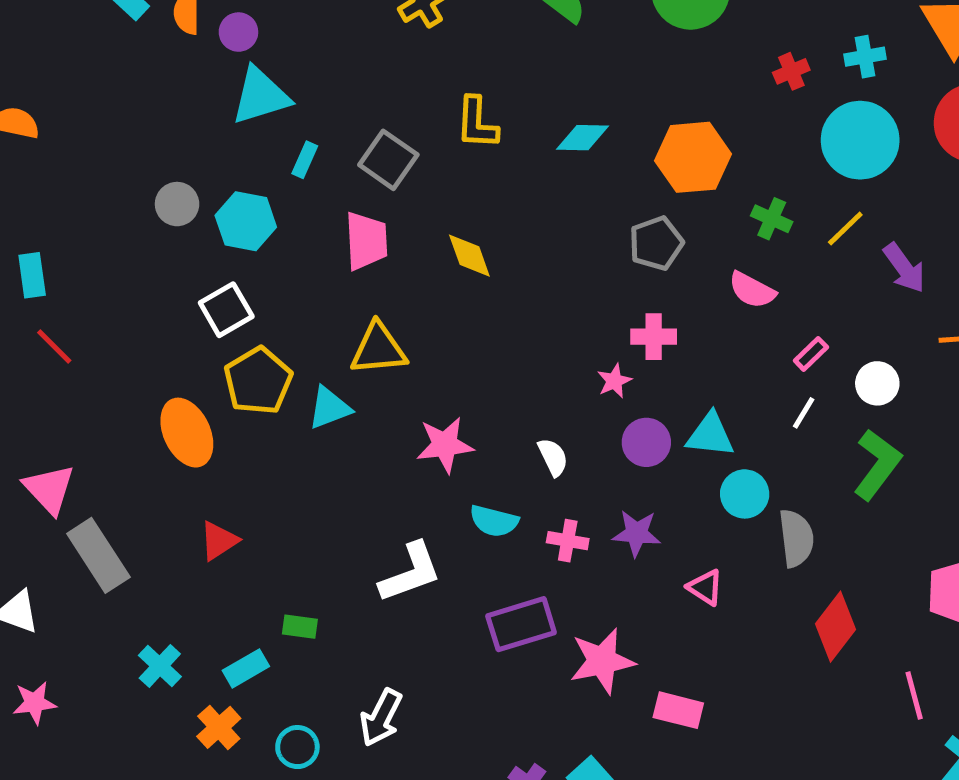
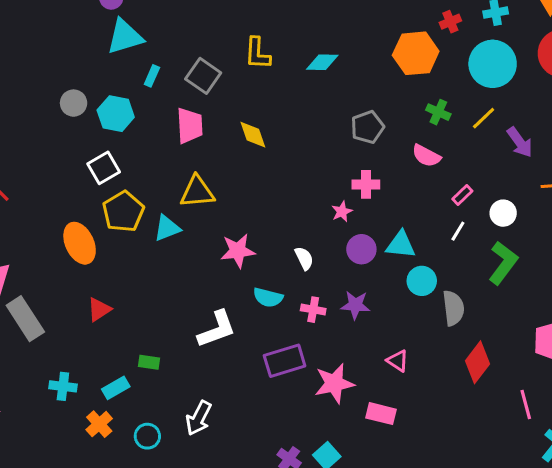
orange hexagon: (693, 157) -> (416, 53), moved
pink triangle: (705, 587) -> (398, 361), moved
cyan cross: (160, 666) -> (63, 386), turned -36

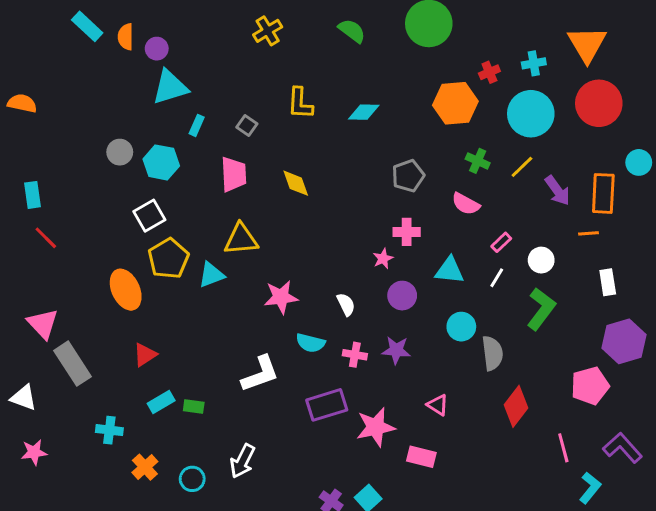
gray square: (203, 76) -> (247, 125), size x0.6
cyan triangle: (401, 245) -> (449, 270), moved
cyan rectangle: (116, 388) -> (161, 402), moved

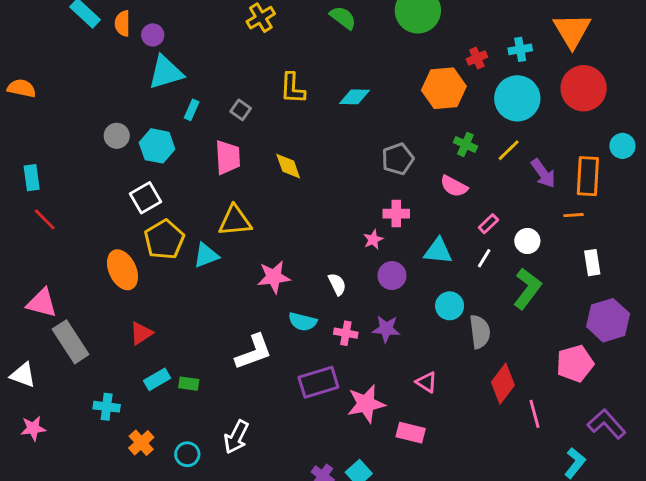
pink triangle: (43, 324) -> (42, 303), turned -32
pink line: (563, 448) -> (535, 414), moved

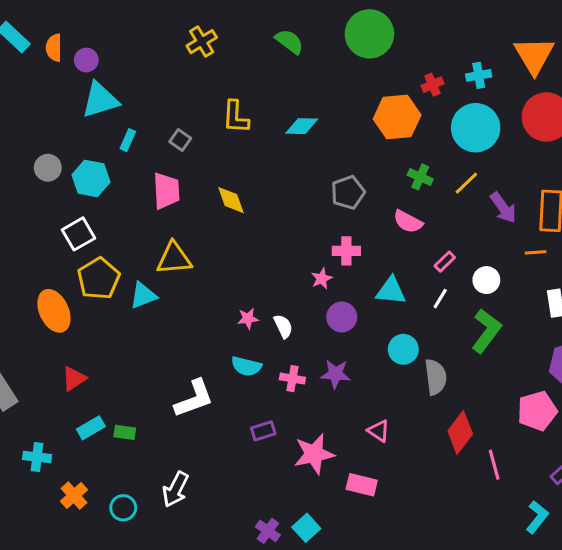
pink star: (274, 277) -> (248, 319), moved, size x0.6
purple rectangle: (318, 382) -> (263, 431), size x0.6

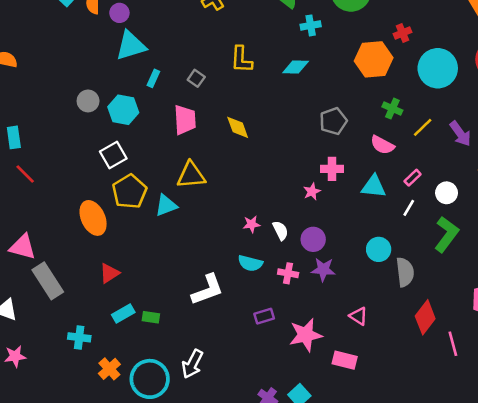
cyan cross: (479, 75) -> (311, 25), moved
yellow line: (466, 183) -> (423, 127), moved
cyan triangle: (391, 291) -> (374, 186), moved
purple circle: (342, 317) -> (313, 239), moved
cyan circle: (123, 508) -> (150, 379), size x1.8

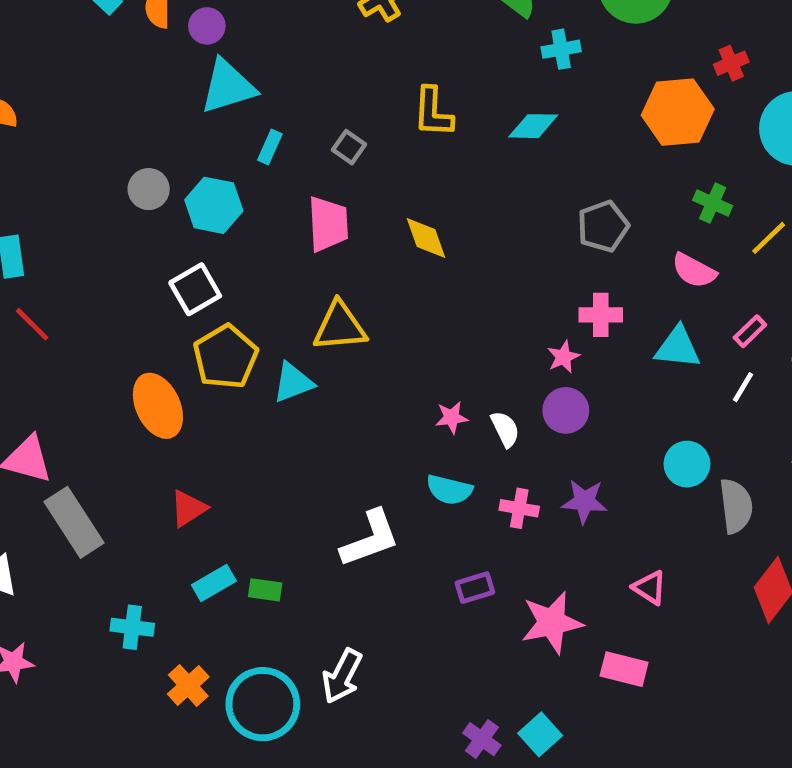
purple circle: (313, 239) -> (566, 410), moved

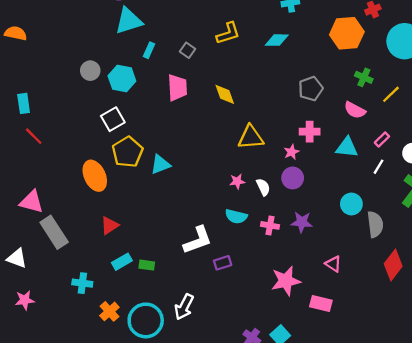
yellow L-shape: (433, 112) -> (228, 33), turned -110
yellow triangle: (340, 327) -> (251, 137), moved
purple rectangle: (475, 588) -> (223, 263), moved

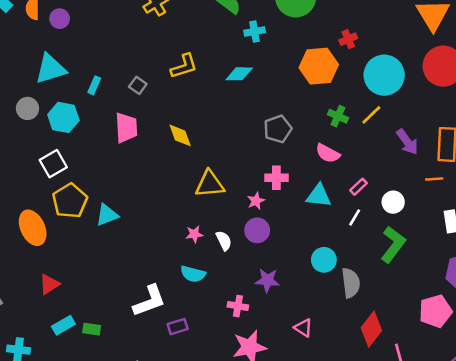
cyan triangle: (129, 21) -> (51, 69), moved
yellow line: (391, 94) -> (371, 115), moved
pink cross: (270, 225) -> (238, 306), moved

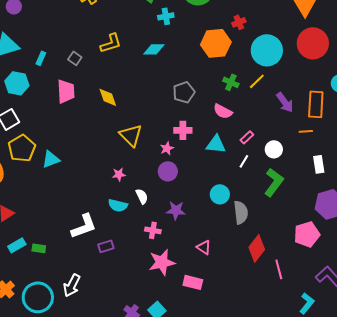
yellow triangle: (210, 184) -> (131, 135), turned 50
white semicircle: (224, 241) -> (142, 196), moved

